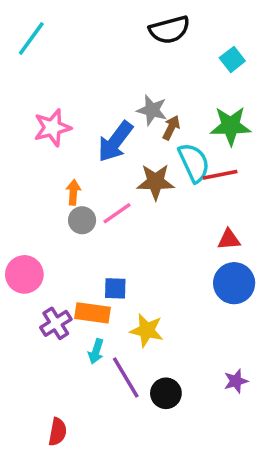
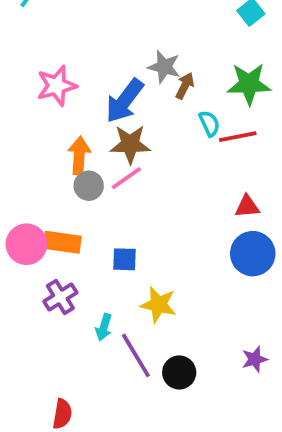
cyan semicircle: (194, 163) -> (209, 123), size x0.6
brown star: (155, 182) -> (130, 144), moved
orange arrow: (73, 192) -> (79, 156), size x1.4
orange rectangle: (93, 313) -> (62, 242), moved

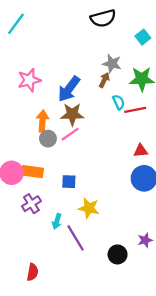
gray star: (164, 67) -> (112, 64), moved
black circle: (179, 372) -> (118, 254), moved

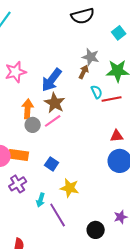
brown star: (72, 114) -> (55, 103), turned 30
blue square: (69, 182) -> (52, 164), turned 32

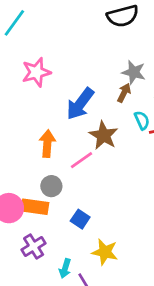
pink star: (16, 72) -> (36, 72), moved
brown star: (55, 103) -> (104, 135), moved
gray circle: (33, 125) -> (51, 186), moved

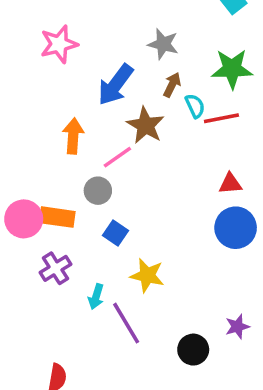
gray star: (134, 72) -> (163, 44), moved
brown arrow: (124, 93) -> (172, 85), moved
gray circle: (51, 186) -> (98, 191), moved

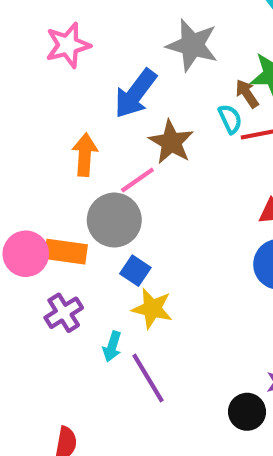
gray star: (163, 44) -> (192, 45), size x1.4
brown arrow: (172, 85) -> (247, 94), moved, turned -60
gray circle: (98, 191) -> (114, 220), size x1.6
yellow star: (147, 275) -> (152, 309), moved
black circle: (193, 350) -> (247, 412), moved

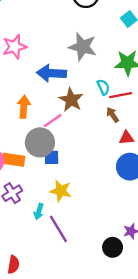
blue arrow: (135, 94) -> (51, 73), turned 56
brown arrow: (247, 94) -> (113, 115), moved
blue square: (135, 271) -> (51, 157), moved, turned -35

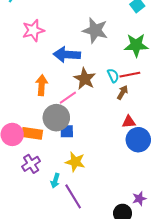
cyan semicircle: (103, 87) -> (113, 76), moved
brown arrow: (113, 115) -> (123, 92), turned 64
red triangle: (126, 138) -> (129, 122), moved

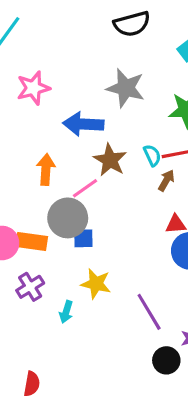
purple line: (73, 196) -> (149, 312), moved

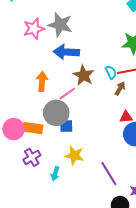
gray star: (126, 88) -> (60, 25), moved

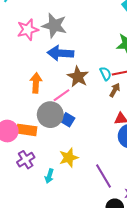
blue square: (66, 126) -> (68, 120), moved, turned 32
yellow star: (74, 155) -> (69, 158), turned -30

